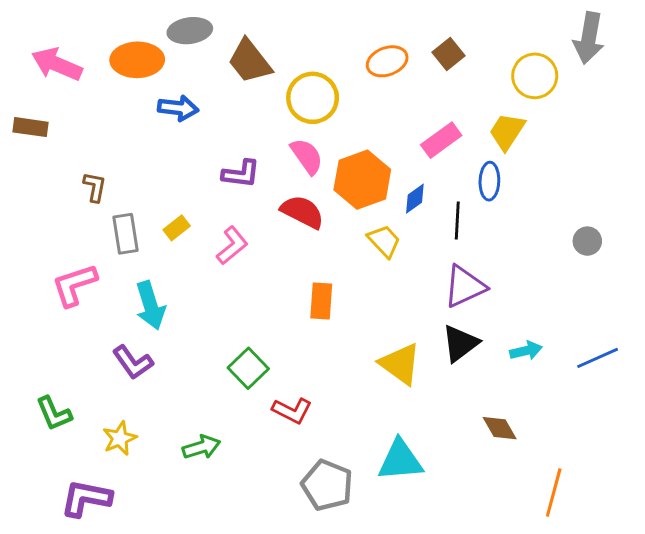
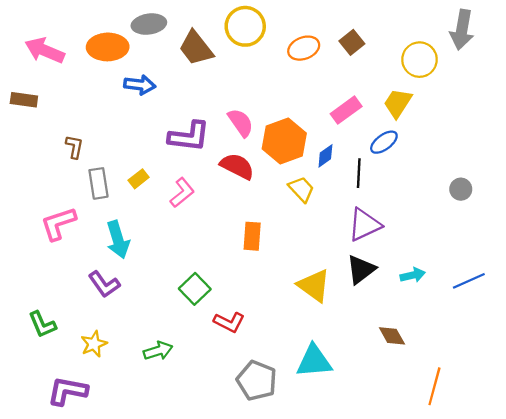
yellow circle: (313, 98) -> (245, 26), moved
purple L-shape: (241, 174) -> (189, 136), size x1.4
blue ellipse: (489, 181) -> (384, 142), turned 52

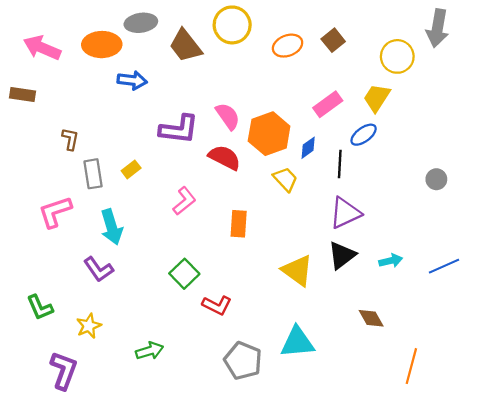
pink L-shape: (182, 193) -> (184, 201), moved
green arrow: (158, 351) -> (150, 351), moved
purple L-shape: (67, 391) -> (64, 370), turned 99

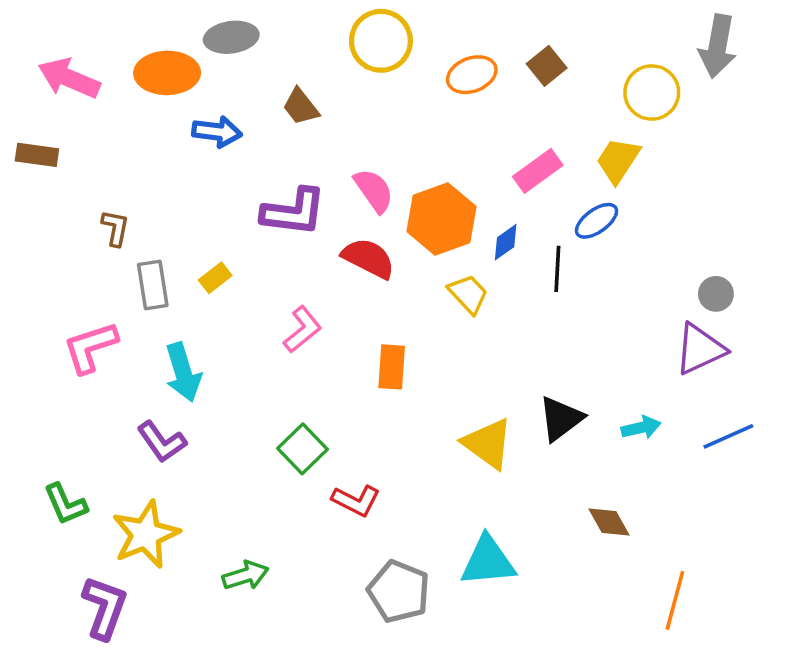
brown trapezoid: (185, 46) -> (301, 107), moved, size x0.7
purple triangle: (345, 213) -> (700, 349), moved
yellow star: (89, 326) -> (146, 534), size x1.6

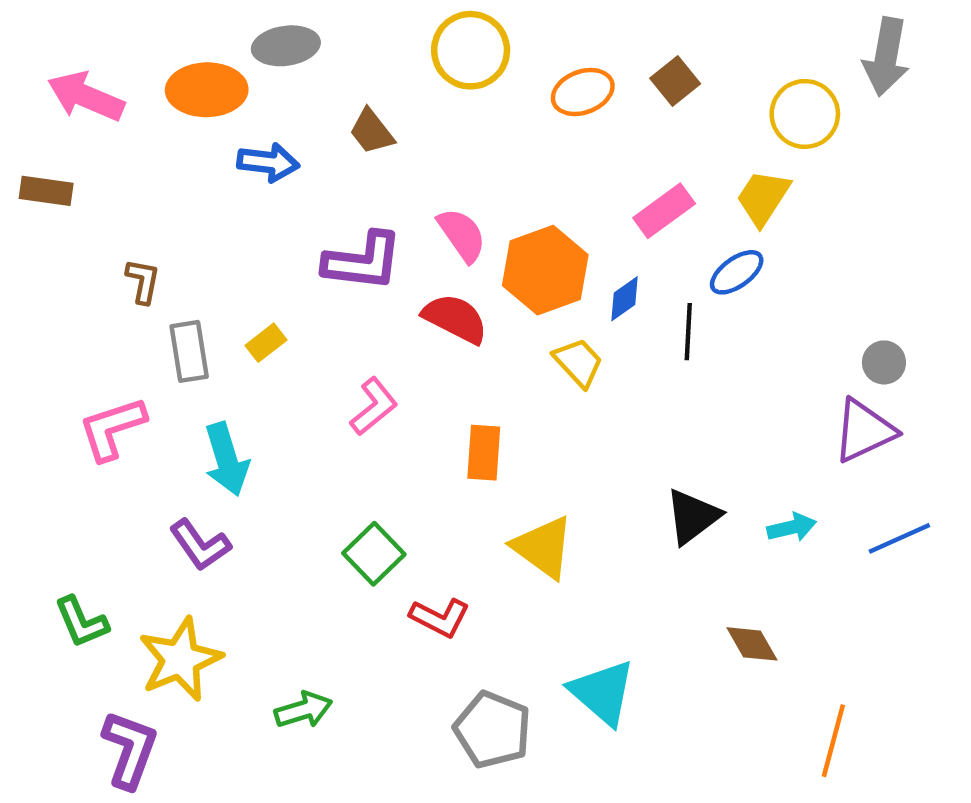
yellow triangle: (488, 444) -> (543, 547), moved
cyan triangle: (488, 561) -> (603, 692), turned 46

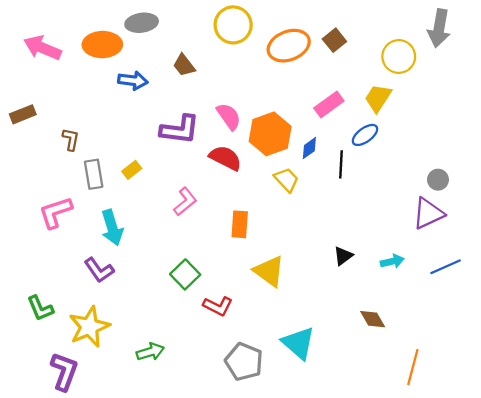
orange ellipse: (583, 92) -> (289, 46), size x1.4
brown rectangle: (46, 191) -> (23, 114), moved, turned -30
black triangle: (693, 516) -> (343, 256), size x0.7

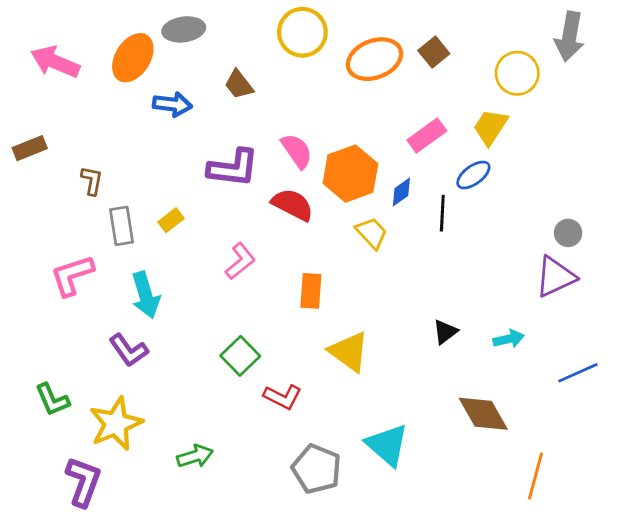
orange ellipse: (102, 45) -> (133, 58), turned -57
blue line: (446, 267) -> (578, 373), moved
brown diamond: (373, 319) -> (483, 414), size x1.5

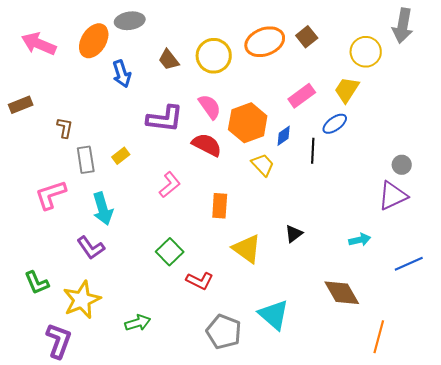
yellow circle: (302, 32) -> (214, 56), moved
blue arrow: (172, 104) -> (122, 74), turned 64
black triangle: (445, 332) -> (294, 234), moved

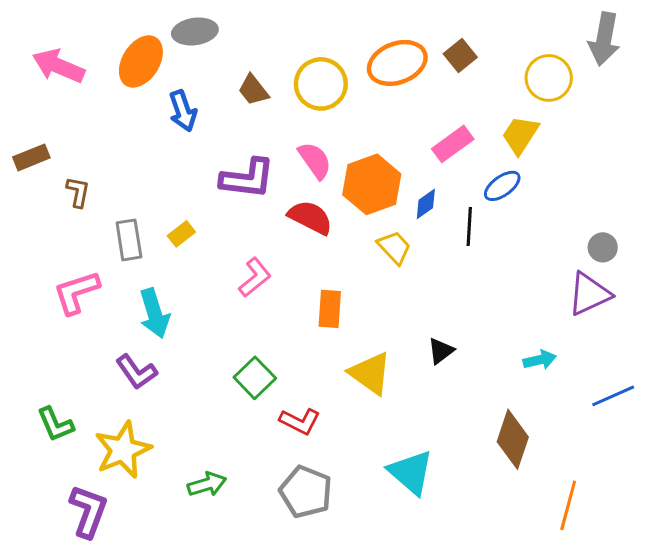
brown L-shape: (65, 128) -> (78, 192), moved
brown diamond: (342, 293) -> (513, 439), turned 48
gray pentagon: (224, 332) -> (306, 492), moved

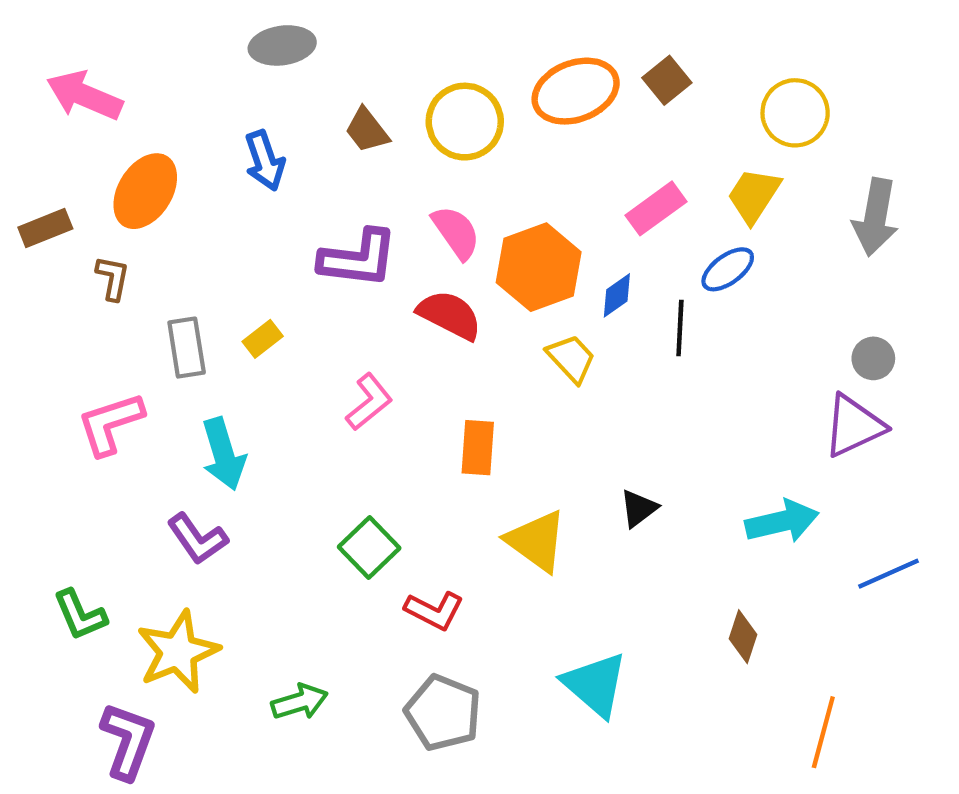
gray arrow: (604, 39) -> (875, 217), moved
orange ellipse: (141, 61) -> (145, 191), moved
cyan arrow: (540, 360) -> (782, 521), size x1.5
brown diamond: (513, 439) -> (743, 637), size x0.6

